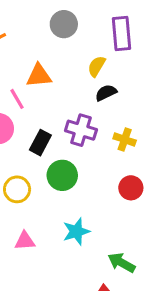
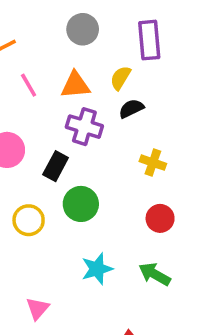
orange triangle: (39, 76) -> (75, 85), moved
pink line: (17, 99) -> (29, 85), moved
purple cross: (81, 130) -> (84, 127), moved
pink triangle: (25, 241) -> (38, 308), moved, turned -45
green arrow: (122, 263) -> (155, 274), moved

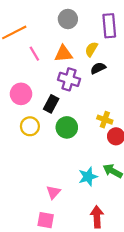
yellow cross: (153, 163) -> (105, 120), moved
yellow circle: (29, 220) -> (30, 126), moved
cyan star: (97, 269) -> (88, 177), moved
pink triangle: (38, 308) -> (53, 192), moved

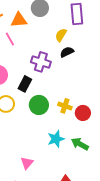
orange triangle: (63, 54) -> (19, 20), moved
yellow cross: (105, 120) -> (65, 106), moved
cyan star: (88, 177) -> (56, 139), moved

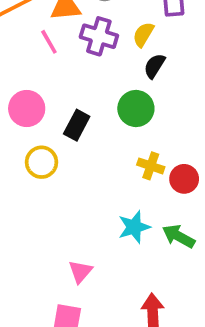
black semicircle: (67, 52) -> (154, 66), turned -32
purple cross: (41, 62) -> (99, 36), moved
green circle: (39, 105) -> (136, 108), moved

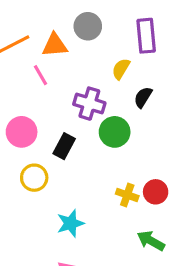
purple cross: (99, 36) -> (89, 104), moved
black semicircle: (154, 66) -> (143, 97), moved
yellow cross: (151, 166) -> (127, 195), moved
cyan star: (134, 227) -> (70, 223), moved

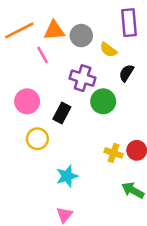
gray circle: (88, 26) -> (81, 36), moved
yellow semicircle: (121, 69) -> (108, 50), turned -84

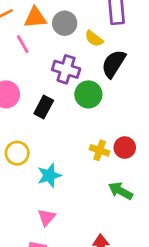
black semicircle: (126, 73) -> (114, 64), size x1.5
yellow circle: (37, 139) -> (17, 153), moved

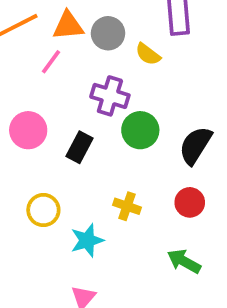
pink line: (23, 44) -> (51, 62), turned 66
black semicircle: (114, 64) -> (195, 145), moved
yellow cross: (100, 150) -> (127, 206), moved

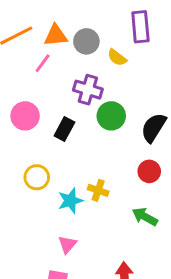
yellow cross: (127, 206) -> (98, 190), moved

